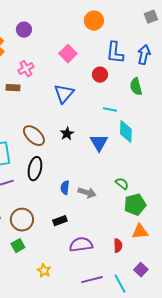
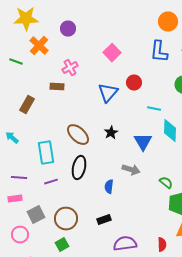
orange circle: (94, 21) -> (168, 22), moved
red circle: (100, 75) -> (134, 83), moved
gray arrow: (87, 193) -> (131, 170), moved

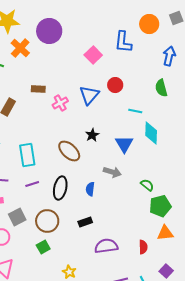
purple circle: (68, 29) -> (49, 31), size x1.6
blue L-shape: (159, 52) -> (123, 42), moved
pink cross: (70, 68) -> (60, 103), moved
brown ellipse: (78, 135) -> (69, 151), moved
black ellipse: (79, 168) -> (60, 188), moved

